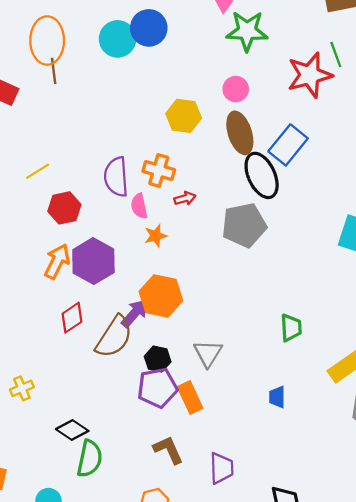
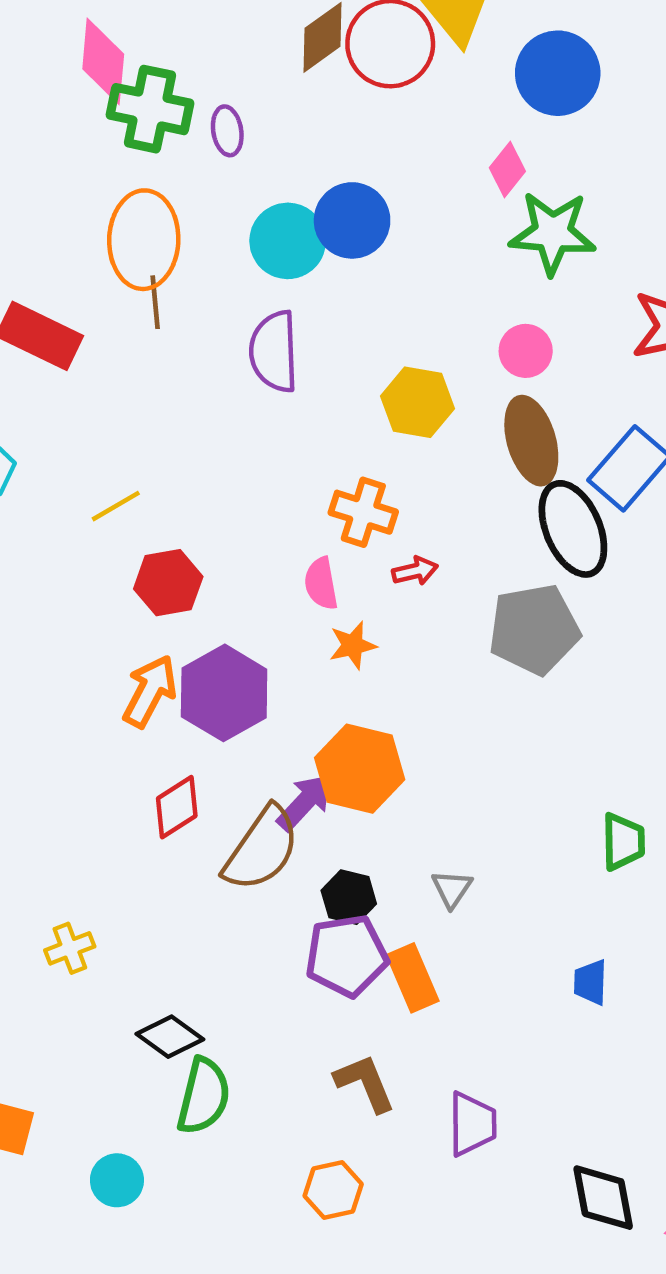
purple semicircle: (116, 177) -> (274, 352), moved
gray triangle: (208, 353) -> (452, 889), size x0.7

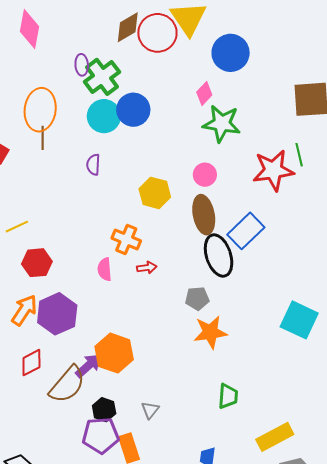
green cross: (150, 109) -> (102, 77), moved, turned 36
purple semicircle: (274, 352) -> (93, 165), size x0.6
gray pentagon: (534, 629) -> (197, 298), size x0.6
orange star: (353, 645) -> (210, 332), moved, size x1.6

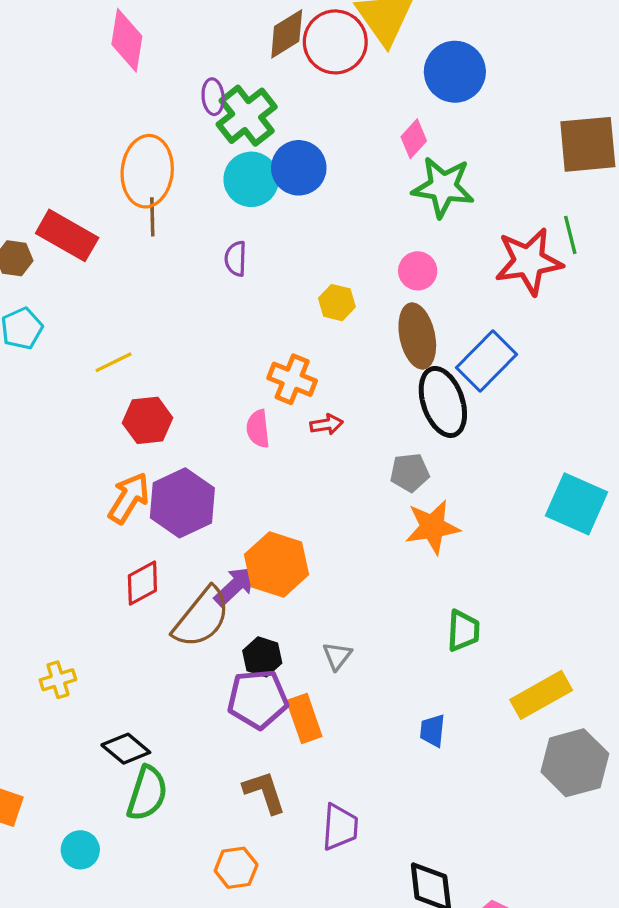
yellow hexagon: (155, 193) -> (337, 303), size x0.7

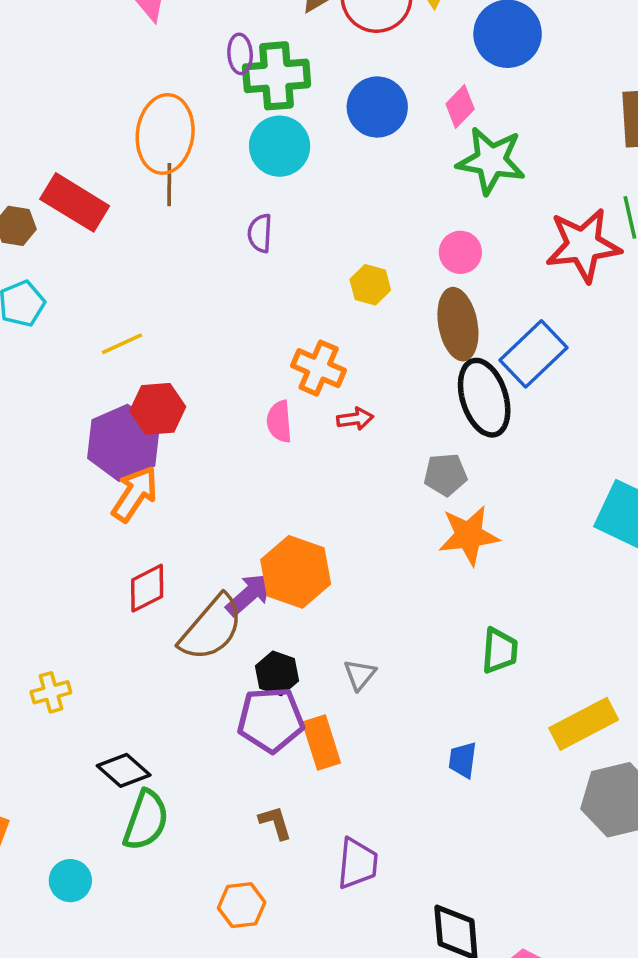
green cross: (247, 116) -> (277, 76), turned 32
blue circle: (299, 168) -> (377, 107), moved
purple hexagon: (182, 503) -> (123, 443), moved
brown L-shape: (264, 792) -> (275, 823), size x0.7

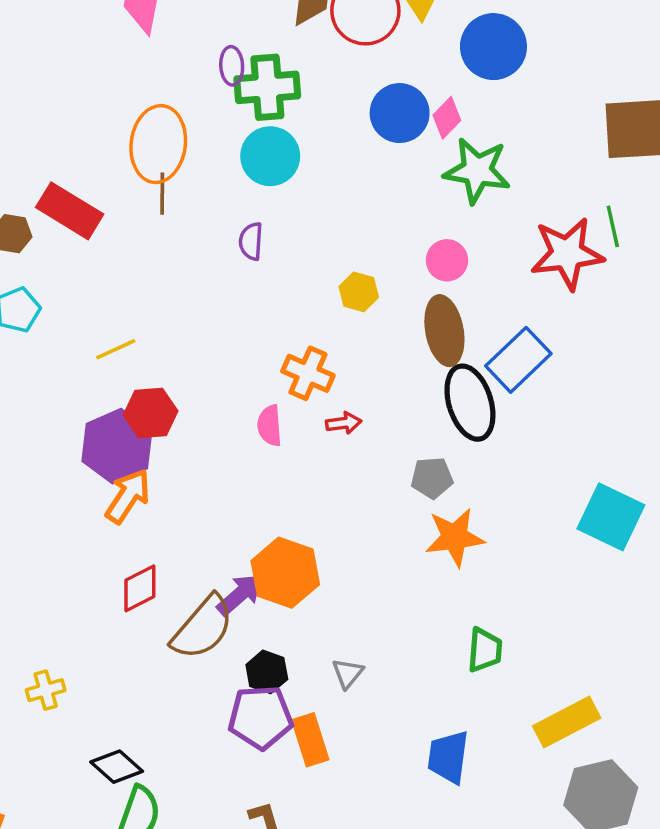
blue circle: (377, 107) -> (400, 113), moved
blue trapezoid: (463, 760) -> (448, 757), size x1.5

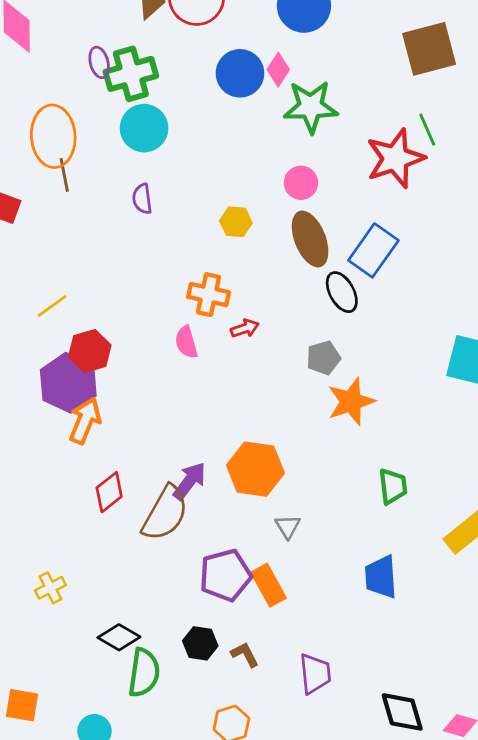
black ellipse: (470, 403) -> (342, 292), size x0.7
orange hexagon: (285, 573) -> (255, 469), moved
black hexagon: (267, 672) -> (200, 643), moved

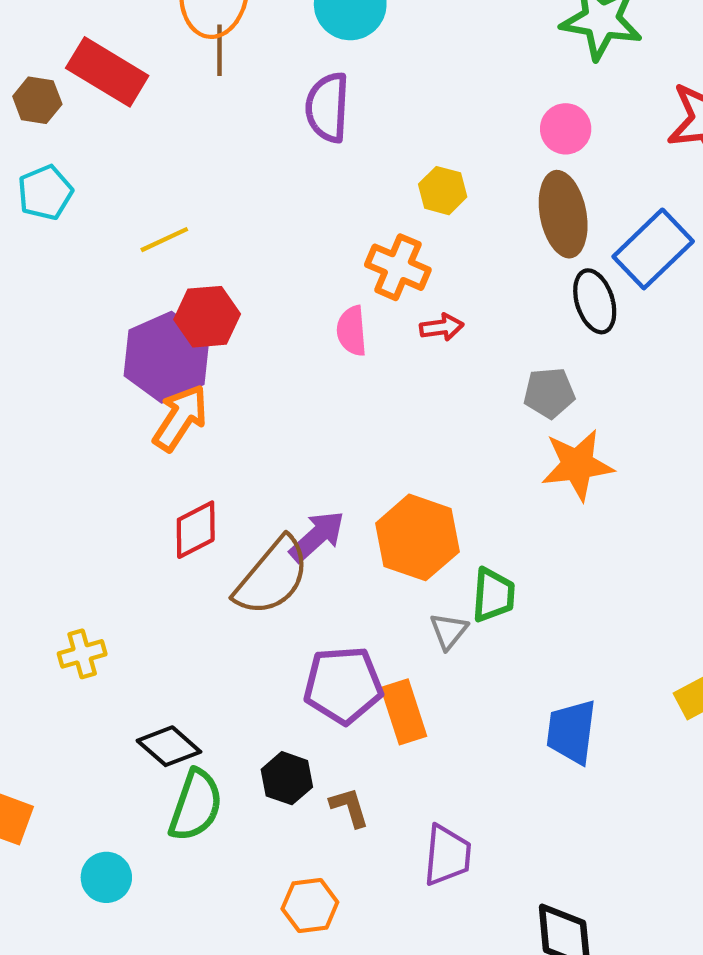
purple semicircle: (142, 199) -> (327, 107), size x1.5
yellow hexagon: (236, 222) -> (443, 191), moved
green trapezoid: (393, 486) -> (493, 595), moved

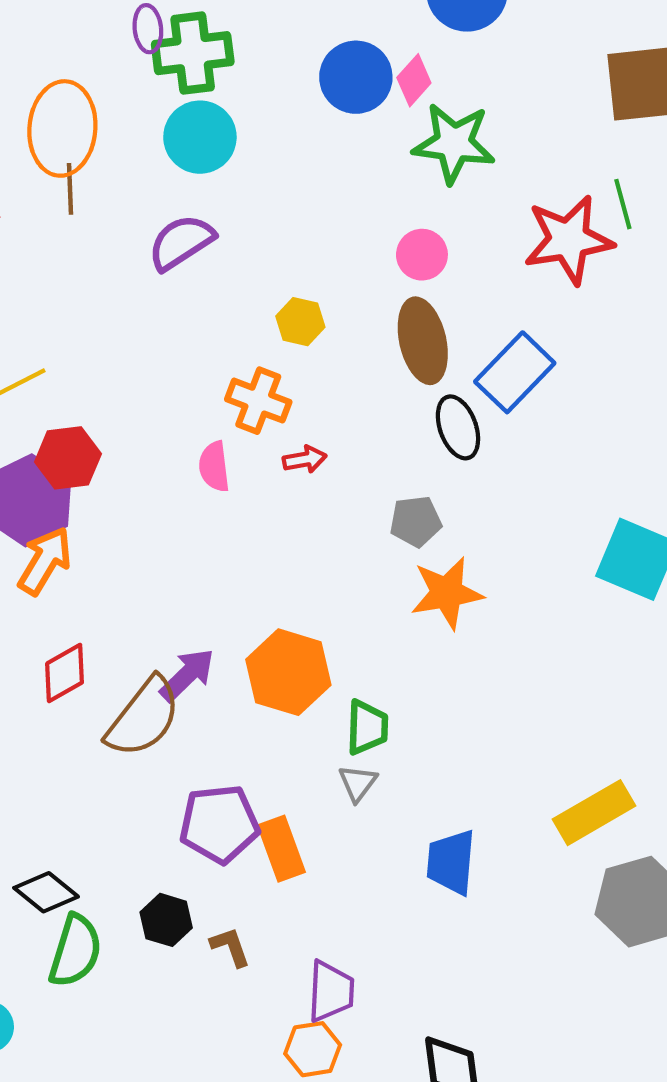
purple semicircle: (327, 107) -> (181, 242), turned 56
gray triangle: (449, 631) -> (358, 783), moved
orange hexagon: (310, 906) -> (313, 1049), moved

